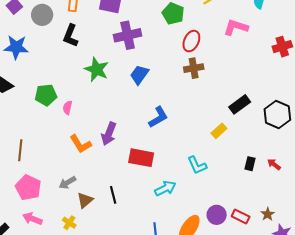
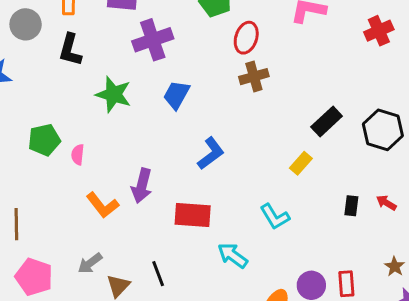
cyan arrow: (165, 188) -> (233, 255), turned -110
brown star: (268, 214) -> (395, 266), moved
red rectangle: (241, 216) -> (346, 284), turned 66

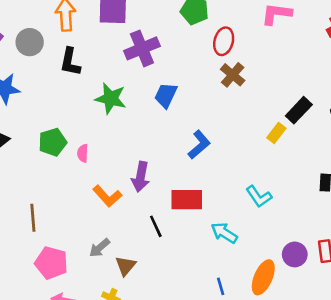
brown cross: (254, 77) -> (233, 75), turned -30
yellow rectangle: (301, 163) -> (276, 133), moved
black line: (158, 274) -> (156, 226), moved

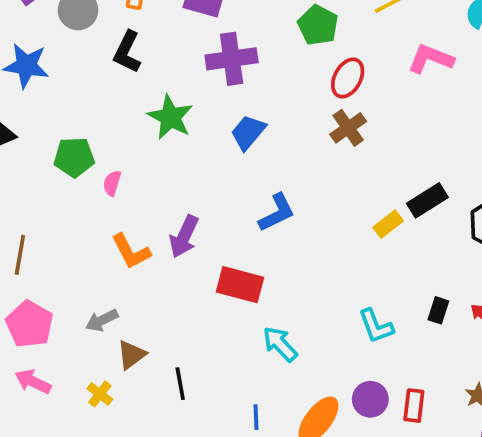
cyan L-shape: (259, 196) -> (376, 326), moved
black line: (156, 226) -> (180, 384), moved

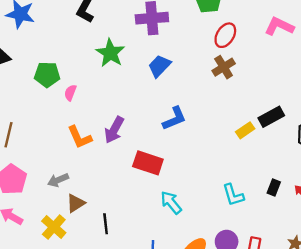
yellow cross: (100, 394) -> (54, 227), size x1.5

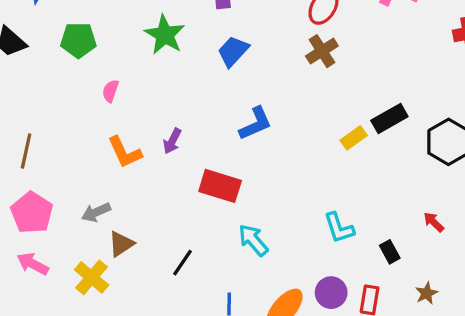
green pentagon: (47, 75) -> (78, 40), moved
purple arrow: (114, 130) -> (172, 141), size x0.7
black rectangle: (274, 188) -> (390, 252), moved, turned -49
black line: (106, 224) -> (182, 263), moved, turned 42

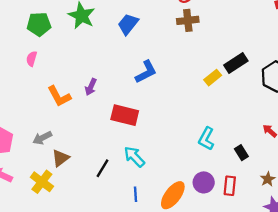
green pentagon: (78, 40) -> (39, 24), moved
brown cross: (322, 51) -> (188, 20), turned 30
pink semicircle: (110, 91) -> (32, 59), moved
cyan L-shape: (339, 228) -> (206, 139), turned 50
cyan arrow: (253, 240) -> (134, 157), moved

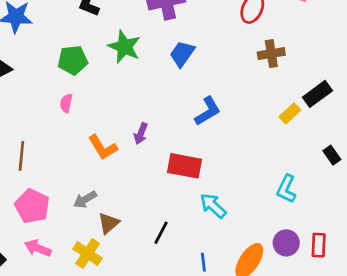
brown cross: (188, 20) -> (271, 54), moved
black rectangle: (241, 153) -> (332, 155), moved
cyan arrow: (134, 157) -> (213, 206), moved

